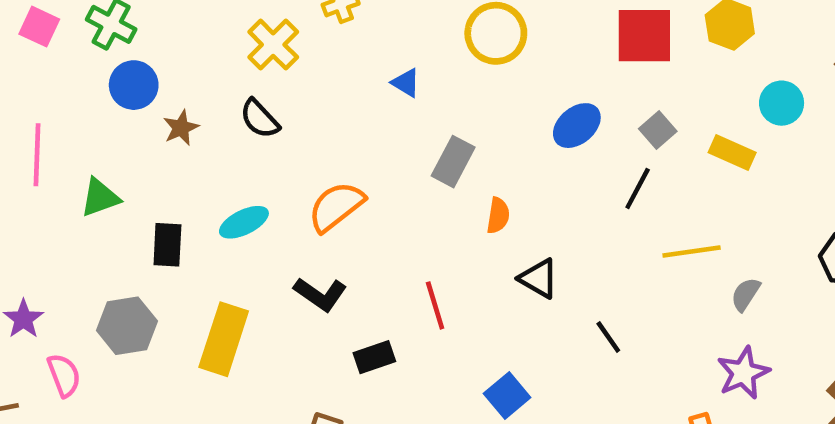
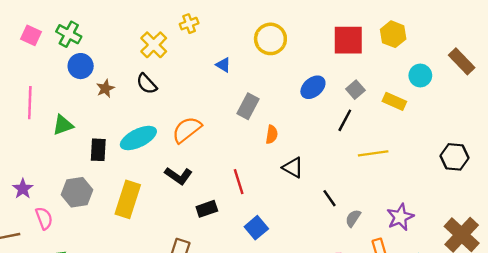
cyan ellipse: (244, 222) -> (138, 138), size x1.4
gray semicircle: (746, 294) -> (353, 218), moved
blue square: (507, 395) -> (256, 228), moved

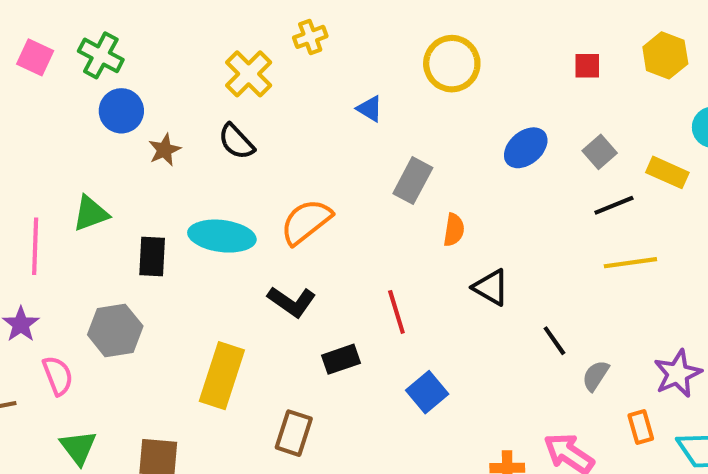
red square: (348, 40) -> (587, 66), size x0.5
pink line: (30, 103) -> (35, 246), moved
black line: (345, 120) -> (614, 205), moved, turned 40
cyan ellipse: (138, 138) -> (222, 236), turned 33
yellow rectangle: (128, 199) -> (222, 376), moved

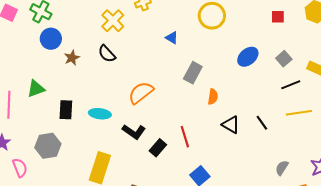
cyan ellipse: (222, 236) -> (100, 114), moved, size x0.7
black line: (554, 341) -> (262, 123), moved
black rectangle: (341, 359) -> (158, 148), moved, turned -30

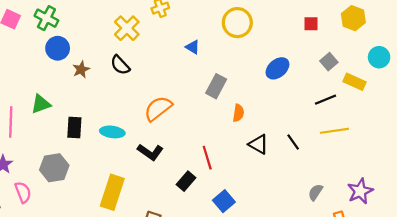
gray square: (284, 59) -> (329, 62), moved
black rectangle: (158, 148) -> (186, 181), moved

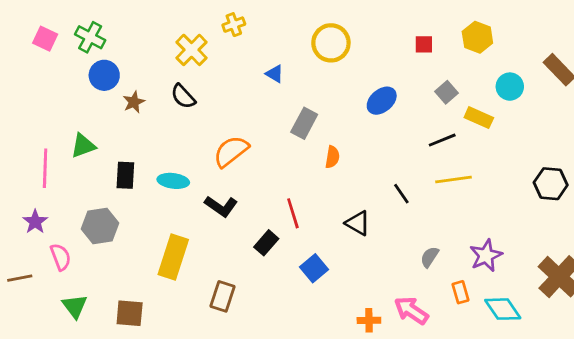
black triangle: (259, 144) -> (358, 223), moved

